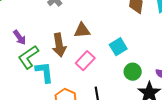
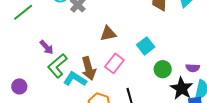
brown arrow: (59, 45) -> (89, 68), moved
cyan L-shape: (44, 72) -> (75, 79), turned -45

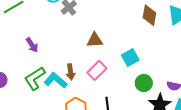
green L-shape: (57, 66) -> (35, 78), moved
brown arrow: (89, 68) -> (71, 72), size x0.7

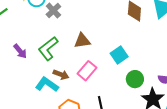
brown arrow: (71, 72) -> (61, 75), turned -56
green L-shape: (35, 78) -> (48, 48), moved

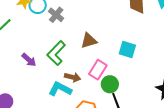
cyan square: (119, 55) -> (127, 50), turned -30
green circle: (135, 79) -> (110, 84), moved

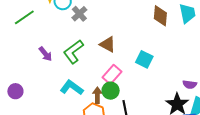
brown triangle: (89, 41) -> (108, 44), turned 36
brown arrow: (73, 77) -> (97, 95), moved, turned -112
green circle: (110, 84) -> (111, 91), moved

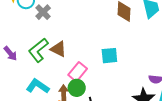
brown triangle: (108, 44) -> (58, 49), moved
cyan square: (144, 59) -> (109, 56), turned -30

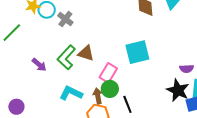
cyan square: (109, 56) -> (137, 52), size x1.4

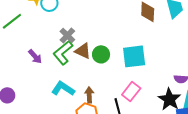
gray cross: (65, 19) -> (67, 35), moved
pink rectangle: (108, 73) -> (131, 92), moved
green circle: (110, 89) -> (101, 54), moved

